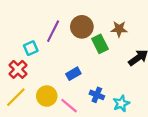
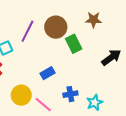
brown star: (119, 29) -> (93, 20), moved
blue cross: (97, 95) -> (70, 94), turned -32

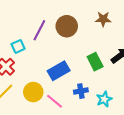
green rectangle: (74, 44) -> (95, 62), moved
blue rectangle: (47, 73) -> (59, 71), size x1.5

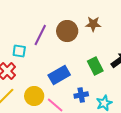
brown star: (103, 19) -> (93, 24), moved
cyan square: (18, 46) -> (19, 51), turned 32

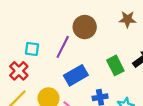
brown star: (93, 24) -> (127, 19), moved
purple line: (40, 35) -> (63, 47), moved

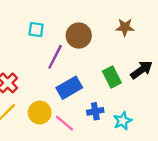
cyan square: (32, 49) -> (36, 30), moved

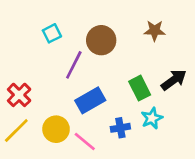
cyan square: (36, 30) -> (52, 33), turned -35
cyan star: (123, 121) -> (152, 118), moved

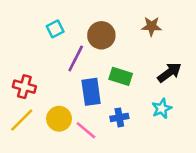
green rectangle: (140, 88) -> (121, 76), moved, turned -45
red cross: (19, 95) -> (24, 87), turned -30
blue rectangle: (90, 100) -> (91, 92), turned -68
cyan star: (152, 118) -> (162, 108), moved

